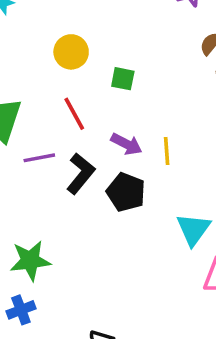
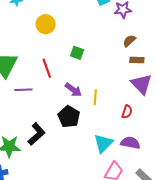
yellow circle: (71, 52) -> (46, 24), moved
black L-shape: (81, 173) -> (37, 134), moved

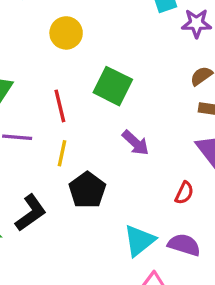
green square: (77, 53) -> (113, 86), size x1.6
purple arrow: (73, 90) -> (136, 143), moved
yellow line: (95, 97) -> (62, 153), moved

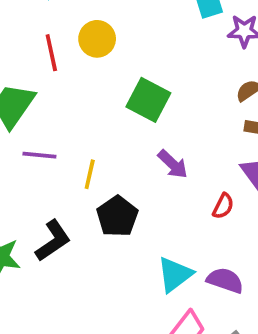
red line: (60, 106) -> (51, 53), moved
red semicircle: (184, 193) -> (223, 206), moved

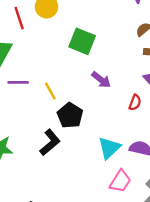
yellow line: (90, 174) -> (50, 91), turned -36
black L-shape: (53, 241) -> (50, 142), moved

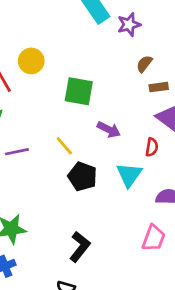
yellow line: (50, 91) -> (64, 146), moved
black L-shape: (50, 142) -> (80, 247), moved
cyan triangle: (109, 148) -> (129, 175), moved

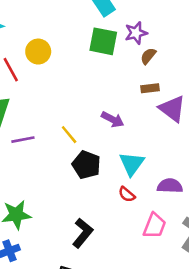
purple star: (129, 25) -> (136, 33), moved
brown rectangle: (159, 87) -> (150, 88), moved
green square: (79, 91) -> (103, 41), moved
red semicircle: (152, 147) -> (127, 194), moved, turned 120

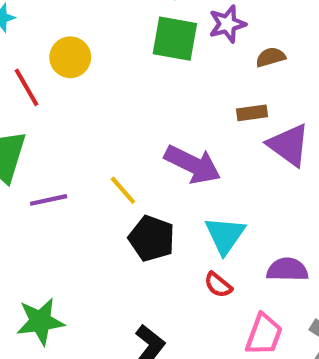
brown semicircle: (148, 56) -> (271, 57), moved, turned 36
purple arrow: (113, 119) -> (193, 164), size x1.5

